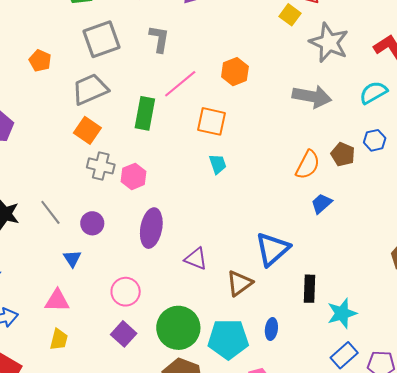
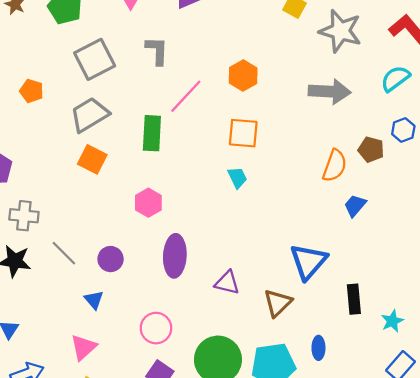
orange square: (212, 121) -> (243, 133), moved
gray cross: (101, 166) -> (24, 216), moved
pink triangle: (57, 301) -> (84, 347), turned -36
cyan star: (342, 313) -> (392, 321), size x0.7

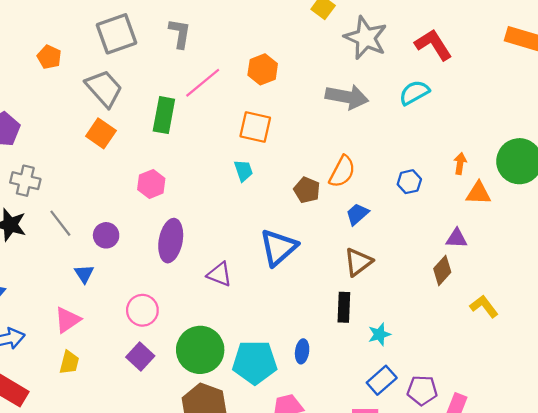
gray trapezoid: (89, 115) -> (104, 88), turned 72
blue hexagon: (403, 130) -> (409, 182), moved
brown pentagon: (371, 150) -> (307, 190), moved
blue triangle: (308, 262) -> (278, 247), moved
brown triangle: (278, 303) -> (358, 262), moved

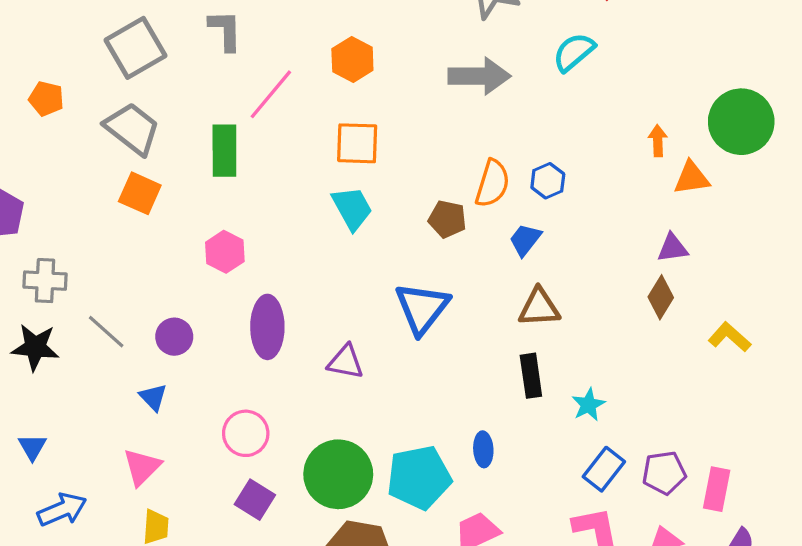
cyan trapezoid: (244, 171) -> (352, 208), size x1.4
blue hexagon: (409, 182) -> (548, 181), moved
brown triangle: (358, 262) -> (539, 307), turned 44

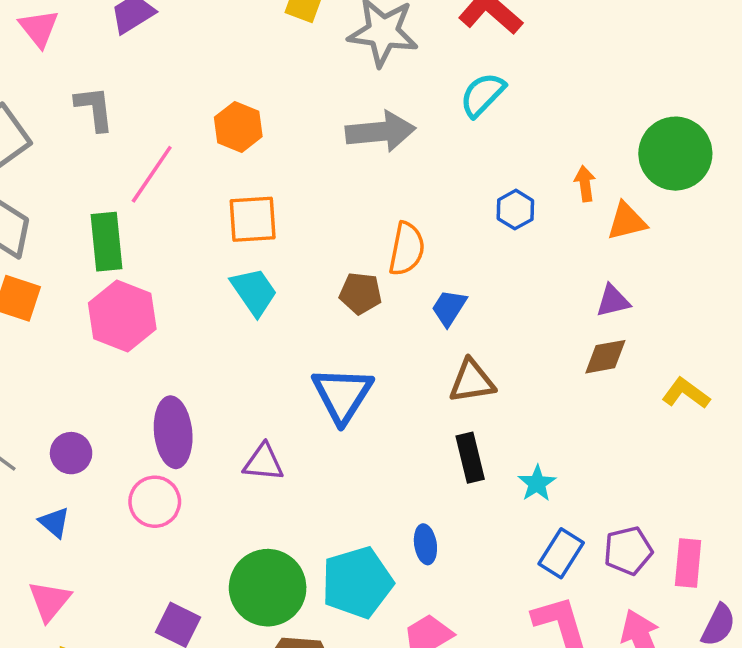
blue hexagon: (548, 181) -> (515, 210), moved
pink hexagon: (225, 252) -> (122, 316), moved, size x1.5
brown diamond: (661, 297) -> (605, 357), turned 54
pink circle: (246, 433) -> (155, 502), moved

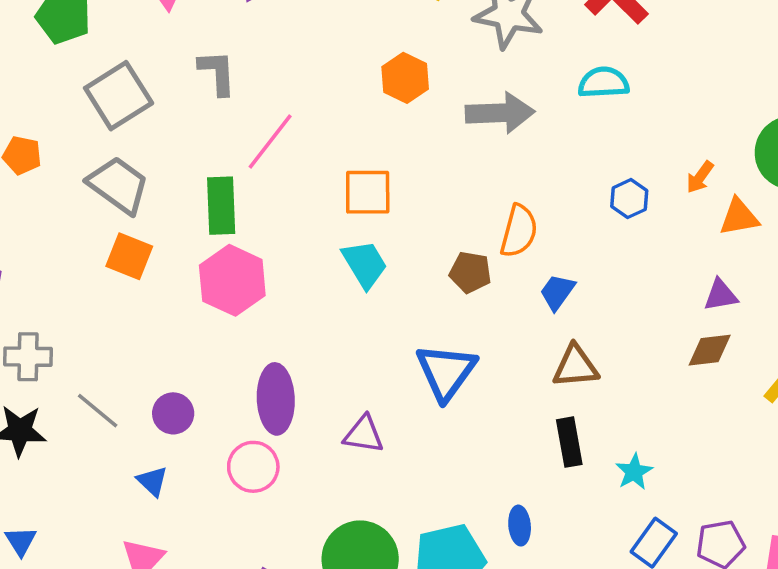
cyan semicircle: (482, 95) -> (604, 83), turned 39
orange hexagon: (238, 127) -> (405, 78), moved
orange arrow: (585, 184) -> (700, 177), turned -140

